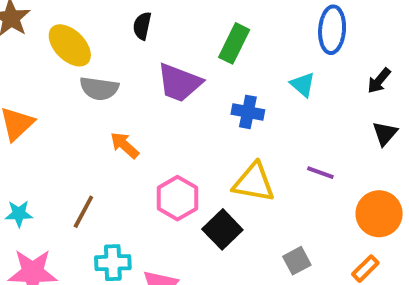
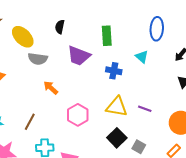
green rectangle: (234, 43) -> (107, 36), turned -30
purple line: (320, 173) -> (145, 109), moved
black square: (222, 229) -> (117, 138), moved
gray square: (297, 261) -> (139, 147), turned -32

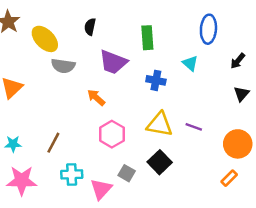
orange arrow: (51, 88) -> (96, 98), moved
gray square: (139, 147) -> (127, 173), moved

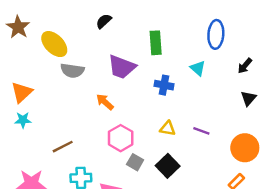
black semicircle: (90, 27) -> (104, 21), moved, turned 35
yellow triangle: (160, 124) -> (168, 128), size x0.6
brown line: (53, 143) -> (63, 147), turned 35
cyan star: (13, 144) -> (23, 120), moved
gray square: (127, 173) -> (135, 162), moved

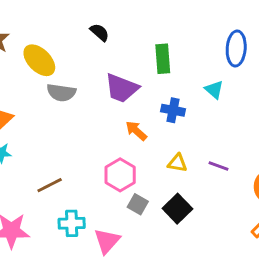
black semicircle: (104, 21) -> (100, 32), turned 84
orange arrow: (105, 102) -> (136, 131), moved

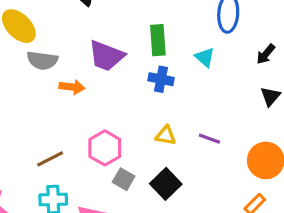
green rectangle: (163, 59) -> (158, 40), moved
orange arrow: (136, 131) -> (72, 87), moved, turned 145
brown line: (50, 185) -> (50, 159), moved

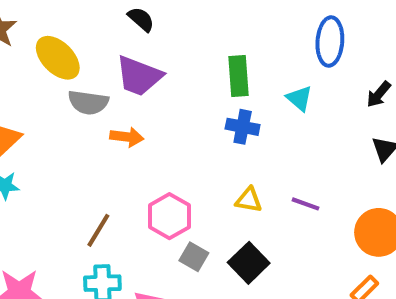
purple trapezoid: (106, 56) -> (139, 76), moved
brown line: (50, 159) -> (98, 230), turned -32

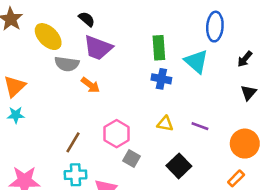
black semicircle: (141, 19) -> (87, 19), moved
cyan triangle: (299, 98) -> (196, 61), size x1.5
orange arrow: (127, 137) -> (90, 85), turned 30
black square: (249, 263) -> (179, 166), moved

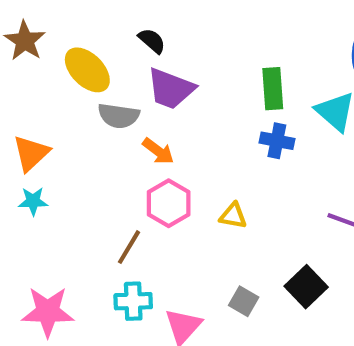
yellow triangle: (165, 124) -> (233, 216), moved
pink hexagon: (117, 134) -> (169, 203), moved
gray square: (132, 158) -> (244, 301), moved

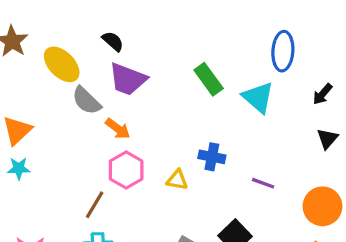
green rectangle: (273, 89) -> (209, 79), turned -32
gray semicircle: (119, 116) -> (86, 101), turned 36
blue cross: (277, 141) -> (212, 157), moved

